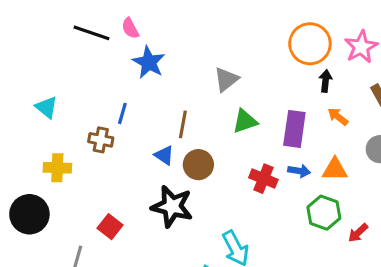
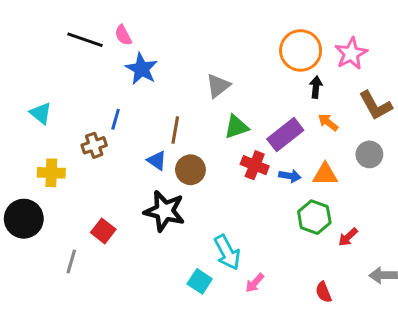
purple rectangle: (294, 129) -> (285, 135), turned 44
brown cross: (101, 140) -> (94, 145), turned -30
red cross: (263, 179) -> (255, 165), moved

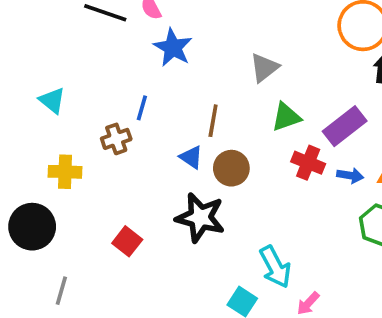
gray line: (71, 262) -> (61, 291), moved

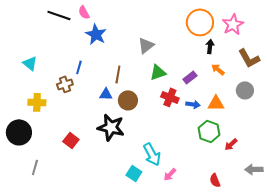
purple rectangle: (345, 126) -> (190, 77), size x0.6
blue triangle: (191, 157) -> (106, 94), turned -32

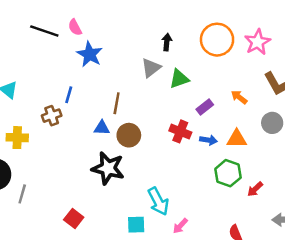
black arrow: (210, 46) -> (167, 42), moved
green triangle: (158, 72) -> (179, 79), moved
red square: (71, 140) -> (74, 218), moved
gray line: (35, 167) -> (22, 194), moved
cyan square: (134, 173) -> (136, 225), turned -35

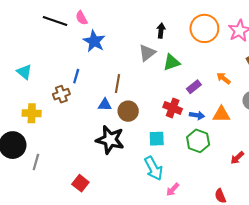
green hexagon: (228, 173) -> (198, 141), moved
cyan square: (136, 225) -> (157, 139), moved

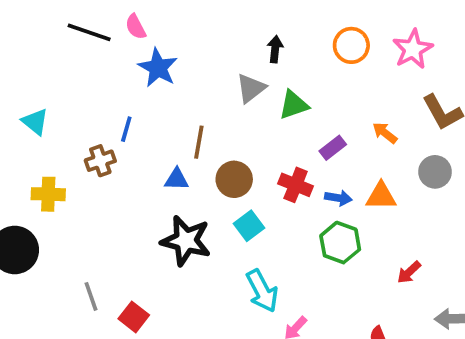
orange circle: (204, 28) -> (351, 45), size x0.7
brown circle: (128, 111) -> (234, 179), moved
cyan square: (157, 139) -> (249, 226), moved, turned -35
gray line: (36, 162) -> (91, 296), moved, turned -35

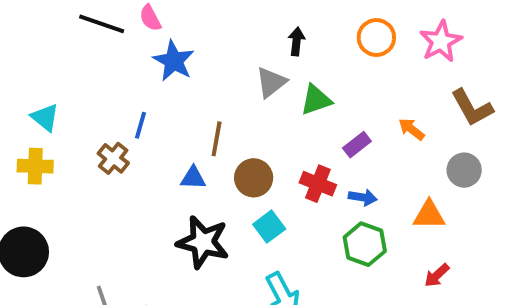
brown cross: (100, 161) -> (113, 158), turned -32
yellow cross: (48, 194) -> (35, 166), moved
orange triangle: (381, 196) -> (429, 215), moved

